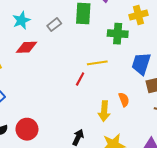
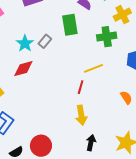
cyan star: (21, 20) -> (25, 43), moved
yellow arrow: (104, 111) -> (81, 115), moved

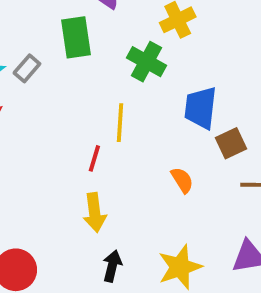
green cross: (107, 37) -> (147, 62), turned 36
yellow line: (93, 68) -> (120, 123), turned -66

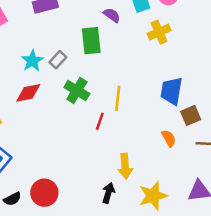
green cross: (147, 62) -> (77, 90), moved
orange semicircle: (182, 180) -> (169, 138), moved
yellow arrow: (95, 213) -> (125, 166), moved

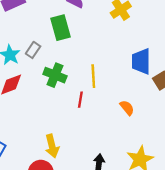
orange semicircle: (169, 138) -> (127, 108), moved
yellow arrow: (125, 166) -> (52, 146), moved

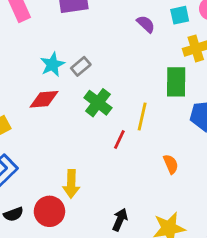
green rectangle: (60, 28) -> (176, 82), moved

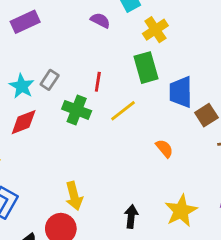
yellow line: (142, 116) -> (123, 111), turned 56
red line: (119, 140) -> (98, 82), moved

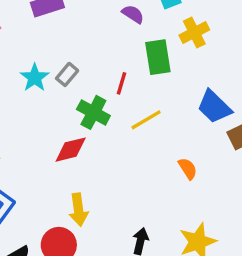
green rectangle: (146, 68) -> (158, 57), moved
blue trapezoid: (181, 92) -> (214, 107), turned -52
red diamond: (24, 122) -> (71, 150), moved

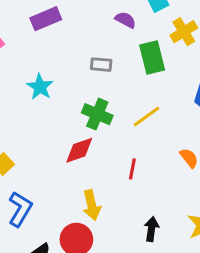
gray rectangle: (67, 74) -> (101, 65), moved, turned 60
red line: (121, 83) -> (132, 169), moved

